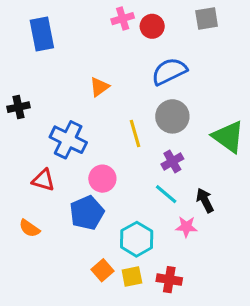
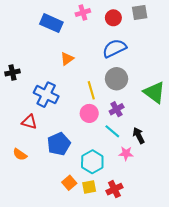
red circle: (152, 26) -> (113, 18), moved
blue rectangle: (42, 34) -> (51, 23), moved, turned -55
pink circle: (102, 179) -> (89, 113), moved
red cross: (169, 280) -> (114, 189), turned -35

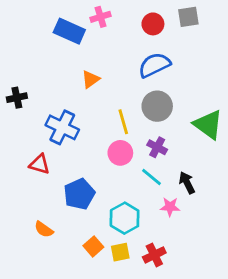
pink cross: (83, 13) -> (100, 17), moved
purple cross: (117, 109) -> (157, 147), turned -32
orange semicircle: (20, 154) -> (44, 229), moved

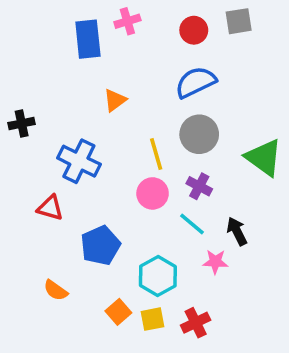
blue rectangle: (69, 31) -> (88, 39), turned 60

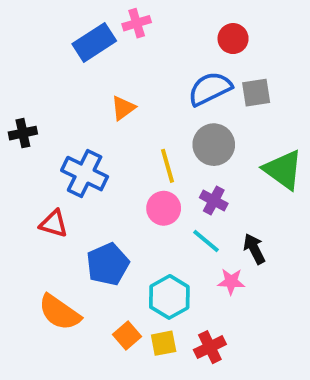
gray square: (239, 21) -> (256, 93), moved
red circle: (194, 30) -> (233, 39), moved
blue rectangle: (88, 39) -> (94, 42), turned 63
orange semicircle: (56, 290) -> (60, 312), size x1.6

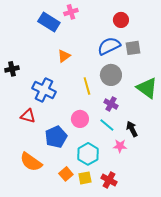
blue rectangle: (94, 42) -> (49, 22), turned 65
pink circle: (164, 208) -> (80, 119), moved
red cross: (210, 347) -> (109, 180), turned -35

